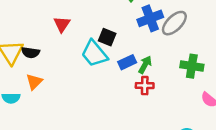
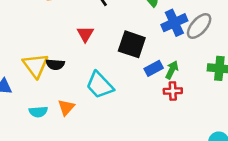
black square: (107, 37) -> (132, 44), size x1.5
cyan trapezoid: (94, 54) -> (100, 85), moved
orange triangle: (34, 82) -> (66, 107), moved

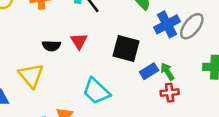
black semicircle: (55, 64) -> (51, 46), moved
green arrow: (172, 70) -> (167, 72), turned -54

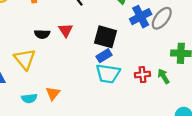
blue rectangle: (149, 71) -> (104, 56), moved
green arrow: (167, 72) -> (164, 76), moved
cyan trapezoid: (96, 91) -> (108, 74), moved, turned -35

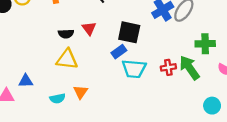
blue rectangle: (104, 56) -> (119, 52), moved
yellow triangle: (25, 59) -> (67, 59), moved, turned -40
green arrow: (164, 76) -> (189, 68), size x1.6

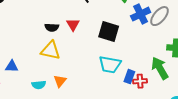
blue rectangle: (119, 52) -> (129, 77), moved, turned -40
red cross: (168, 67) -> (140, 81), moved

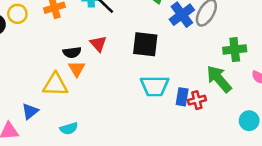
yellow triangle: (51, 50) -> (55, 85), moved
blue triangle: (12, 66) -> (30, 111), turned -32
orange triangle: (60, 81) -> (77, 69), moved

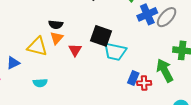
red triangle: (98, 44) -> (75, 50), moved
black square: (145, 44) -> (101, 36), moved
cyan trapezoid: (155, 86) -> (115, 52), moved

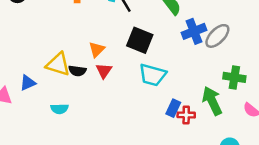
black semicircle: (56, 25) -> (77, 71), moved
black square: (101, 36) -> (140, 40), moved
orange triangle: (57, 38) -> (97, 50), moved

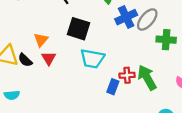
black semicircle: (77, 71) -> (25, 60), turned 40
green cross: (234, 77) -> (166, 40), moved
red cross: (186, 115) -> (127, 75), moved

